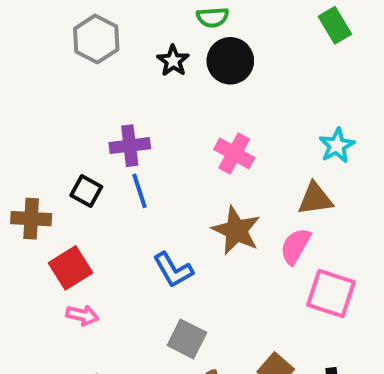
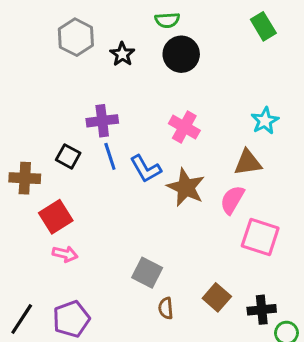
black star: (173, 61) -> (122, 54), moved
blue L-shape: (173, 270) -> (146, 169), moved

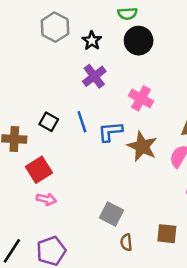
purple cross: (102, 121) -> (94, 76), moved, turned -30
blue L-shape: (146, 169) -> (110, 132), turned 115
brown square: (217, 297) -> (167, 234), turned -35

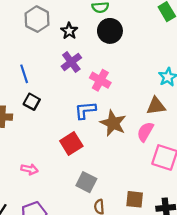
pink cross: (141, 98) -> (100, 80), moved
blue line: (82, 122) -> (24, 74), moved
red square: (39, 170) -> (71, 144), moved

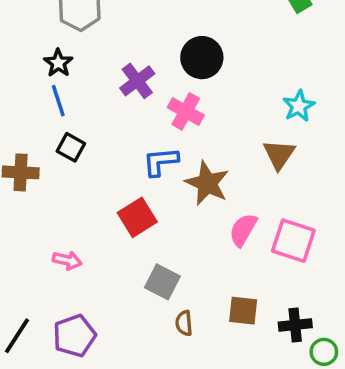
black star: (69, 31) -> (58, 63), moved
black circle: (110, 31) -> (202, 58), moved
brown triangle: (156, 106) -> (279, 154), turned -48
pink semicircle: (145, 132) -> (243, 230), moved

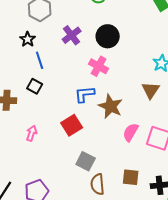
purple cross: (137, 81) -> (72, 35), moved
blue line: (58, 101) -> (40, 60), moved
pink arrow: (67, 260) -> (32, 133), moved, turned -84
brown semicircle: (184, 323) -> (98, 184), size x1.5

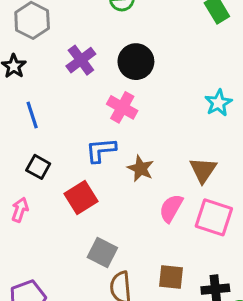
blue line: (40, 60) -> (32, 115), moved
black square: (35, 86) -> (38, 167), moved
brown triangle: (151, 90) -> (203, 170), moved
brown star: (111, 106) -> (141, 168), size x0.7

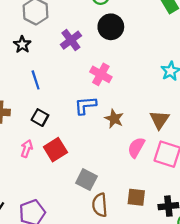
black circle: (136, 62) -> (111, 27), moved
red square: (81, 198) -> (55, 150), moved

